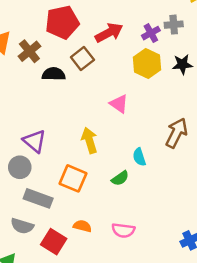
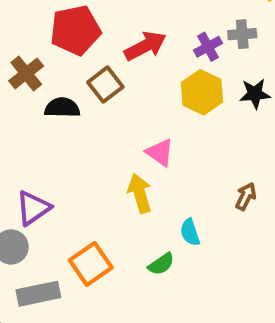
brown arrow: (176, 133) -> (246, 196), size x0.6
yellow arrow: (89, 140) -> (140, 193), moved
purple triangle: (35, 141) -> (33, 208), turned 45
orange square: (73, 178) -> (91, 264), turned 32
gray rectangle: (38, 198) -> (38, 294), turned -32

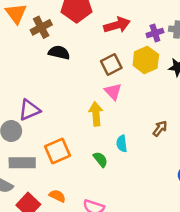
brown square: (105, 85) -> (111, 65), moved
green semicircle: (161, 264) -> (100, 159), turned -105

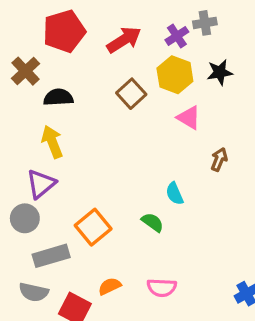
pink triangle: (113, 92) -> (189, 118), moved
yellow arrow: (96, 114) -> (52, 142), moved
orange semicircle: (57, 196) -> (110, 286), turned -35

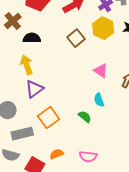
pink triangle: (189, 118) -> (101, 71), moved
purple triangle: (41, 184) -> (34, 89), moved

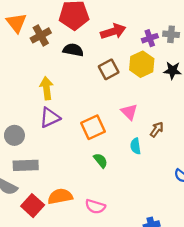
black semicircle: (32, 38) -> (73, 50), moved
cyan semicircle: (99, 100) -> (136, 146), moved
orange square: (49, 118) -> (93, 127), moved
orange semicircle: (57, 154) -> (60, 196), size x1.5

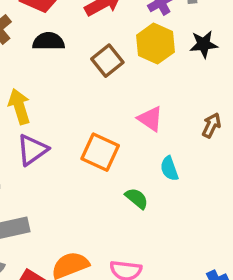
orange square: (93, 127) -> (100, 152), turned -30
brown arrow: (157, 129) -> (211, 125), moved
green semicircle: (101, 160) -> (137, 198), moved

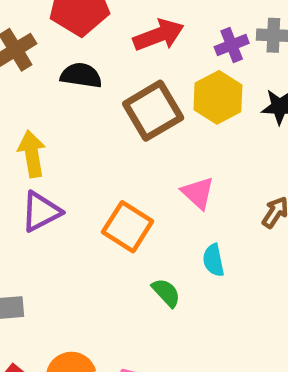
brown square: (107, 61) -> (153, 111), size x1.4

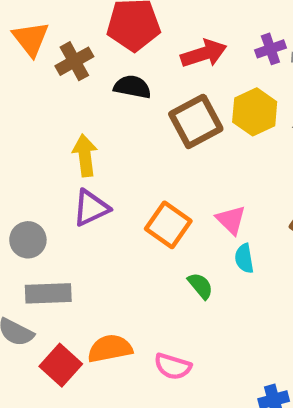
purple cross: (232, 45) -> (270, 49), moved
pink triangle: (198, 193) -> (231, 220), moved

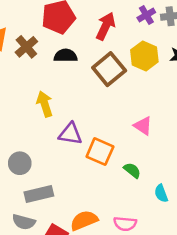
red arrow: (204, 54) -> (106, 26), turned -36
purple triangle: (91, 208) -> (70, 134), moved, turned 45
orange square: (168, 225) -> (100, 152), moved
cyan semicircle: (244, 258) -> (161, 193), moved

